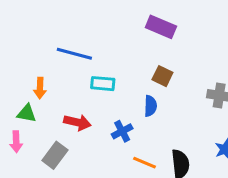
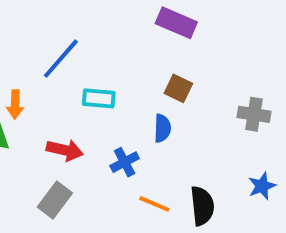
blue line: (74, 54) -> (61, 59), turned -64
gray rectangle: (55, 155) -> (55, 200), moved

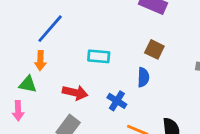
blue line: (61, 59) -> (50, 29), moved
blue cross: (125, 162) -> (117, 101), turned -30

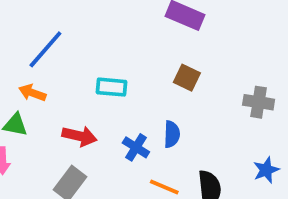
orange arrow: (40, 61) -> (32, 93), turned 108
blue semicircle: (143, 77) -> (172, 134), moved

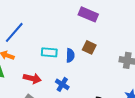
blue semicircle: (172, 134) -> (70, 55), moved

